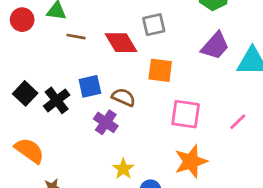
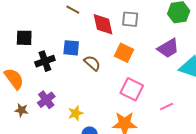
black square: (25, 93) -> (24, 38), turned 30
black cross: (57, 100) -> (45, 61), moved
purple cross: (106, 122) -> (46, 100), moved

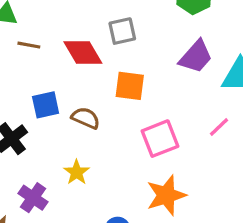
pink square: (132, 89) -> (160, 139), turned -30
pink line: (167, 107) -> (219, 127), moved
yellow star: (76, 113) -> (77, 172), moved

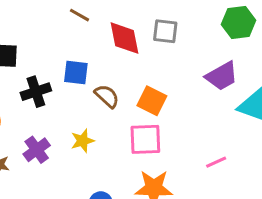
orange square: (130, 86) -> (152, 101), moved
pink line: (219, 127) -> (216, 162), moved
pink square: (160, 139) -> (145, 139), moved

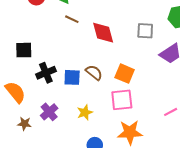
gray square: (165, 31) -> (145, 31), moved
blue square: (76, 72) -> (72, 77), moved
yellow star: (82, 141) -> (85, 112), moved

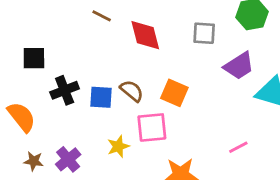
pink square: (122, 100) -> (152, 127), moved
purple cross: (49, 112) -> (68, 159), moved

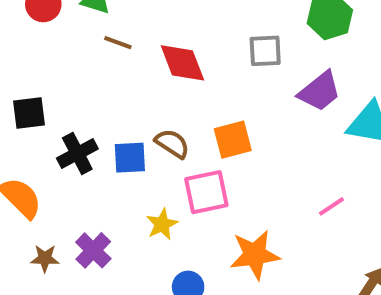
orange square: (174, 93) -> (233, 140), turned -32

